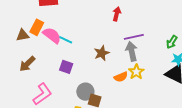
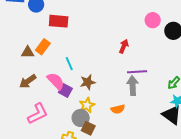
pink semicircle: (52, 35) -> (56, 81), moved
cyan line: (66, 40) -> (69, 64), turned 32
brown star: (102, 53) -> (88, 82), moved
yellow star: (136, 72) -> (87, 105), moved

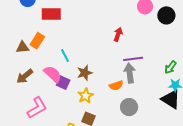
orange semicircle: (118, 109) -> (116, 86), moved
gray circle: (81, 118) -> (129, 107), moved

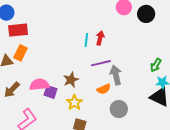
red rectangle: (51, 14) -> (18, 30), moved
cyan line: (65, 56) -> (86, 40), moved, turned 40
purple line: (133, 59) -> (101, 63), moved
pink semicircle: (53, 74) -> (39, 85), turned -42

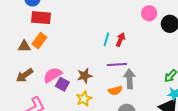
pink semicircle: (39, 85) -> (53, 75), turned -36

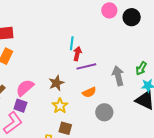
red arrow: (120, 40) -> (77, 54), moved
gray arrow: (130, 79) -> (118, 76), moved
purple square: (62, 84) -> (20, 106), moved

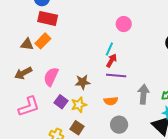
pink circle: (109, 10) -> (124, 24), moved
pink semicircle: (25, 88) -> (51, 77), turned -42
purple square: (20, 106) -> (61, 102), moved

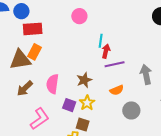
pink circle: (124, 24) -> (79, 16), moved
brown triangle: (27, 44) -> (20, 60), size x1.6
brown square: (77, 128) -> (83, 125), moved

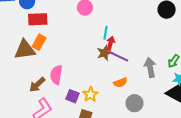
purple line: (115, 64) -> (119, 56), turned 36
brown star: (84, 80) -> (104, 53), moved
brown arrow: (25, 88) -> (37, 85), moved

